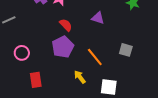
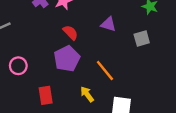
gray square: (126, 50) -> (142, 38), moved, turned -32
red rectangle: (36, 80) -> (46, 95), moved

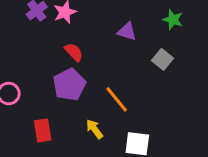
purple triangle: (108, 24) -> (127, 31), moved
gray square: (142, 38) -> (163, 59), turned -35

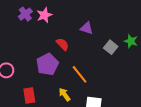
green star: (173, 20) -> (131, 41), moved
red semicircle: (74, 52) -> (62, 44), moved

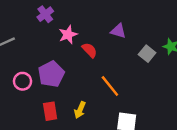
pink star: (44, 15) -> (68, 35), moved
purple pentagon: (47, 64) -> (51, 74), moved
yellow arrow: (65, 94) -> (80, 110), moved, turned -120

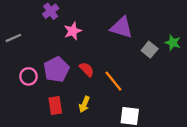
purple triangle: (118, 31) -> (122, 28), size x1.5
red semicircle: (90, 50) -> (87, 69), moved

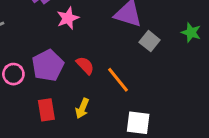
gray square: (150, 50) -> (150, 41), moved

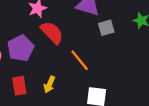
gray square: (150, 41) -> (106, 28), turned 35
red semicircle: (85, 65) -> (52, 33), moved, size x1.5

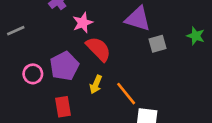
orange line: (80, 60) -> (126, 94), moved
yellow arrow: (49, 84) -> (96, 84), moved

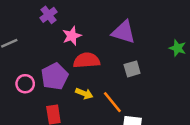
gray square: (158, 44) -> (132, 69), moved
red semicircle: (98, 49) -> (87, 60), turned -50
yellow arrow: (96, 84) -> (84, 94), turned -91

